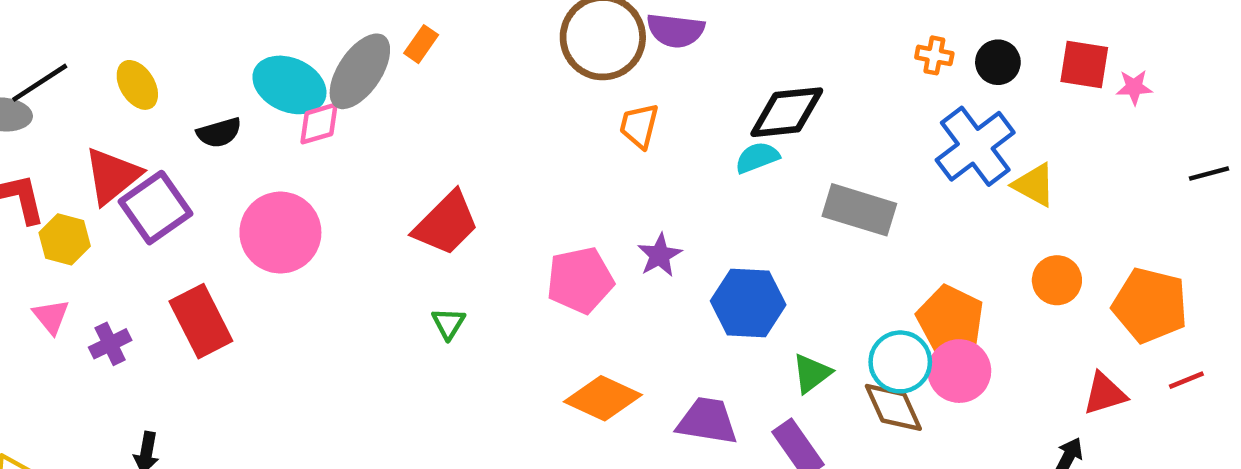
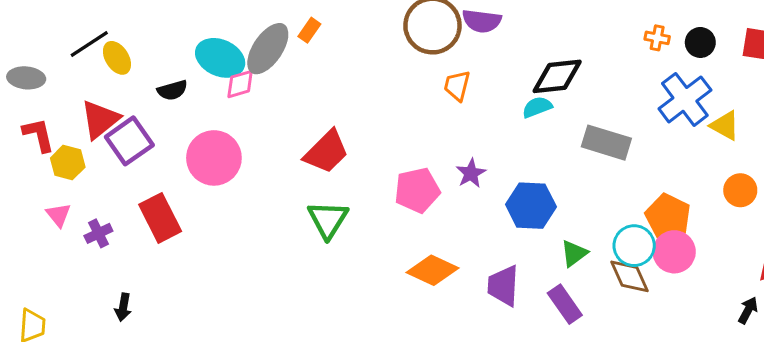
black line: (40, 83) -> (89, 44), moved
green triangle: (448, 323) -> (328, 219), size x1.8
purple trapezoid: (707, 421) -> (503, 286), turned -96

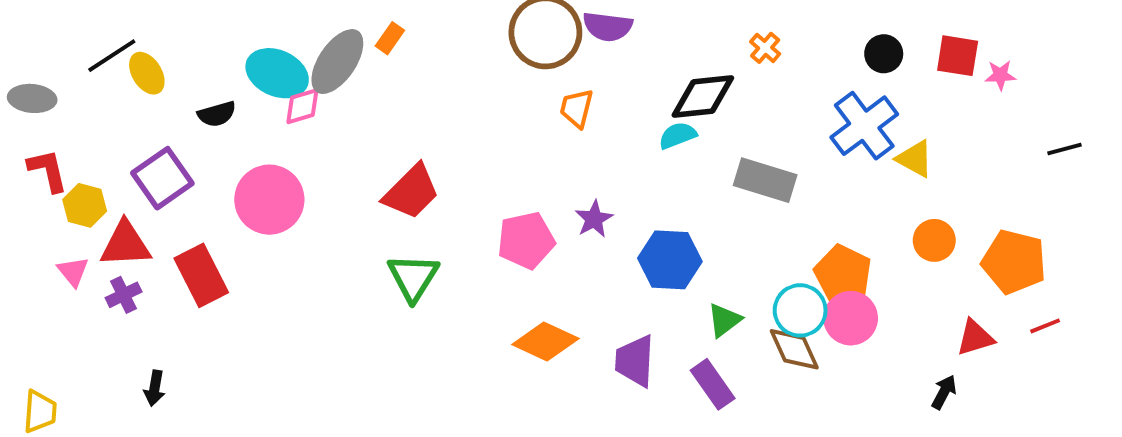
orange cross: (657, 38) -> (765, 48), moved, turned 30
red triangle: (100, 119) -> (125, 244), moved, turned 36

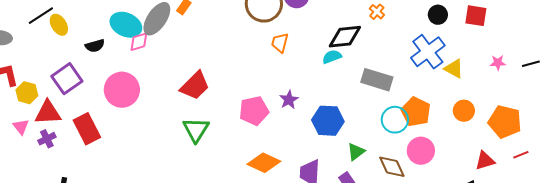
pink star: (1000, 75) -> (498, 63), moved
orange pentagon: (843, 273) -> (416, 112), moved
cyan circle: (800, 310) -> (395, 120), moved

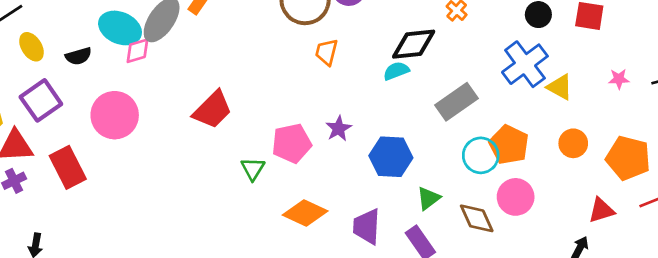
yellow ellipse: (59, 25) -> (32, 47), moved
gray rectangle: (377, 80) -> (457, 102), turned -52
green triangle: (196, 130) -> (253, 169), moved, size x0.7

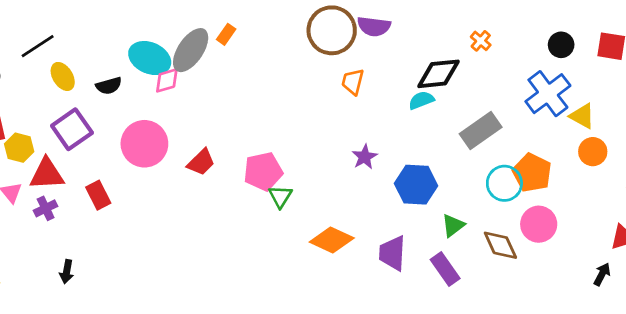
red trapezoid: (213, 110) -> (201, 162), moved, size x0.7
pink pentagon: (292, 143) -> (263, 171), moved
orange circle: (573, 143) -> (593, 152), moved
red rectangle: (68, 167) -> (98, 195), size x0.7

